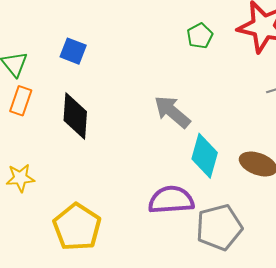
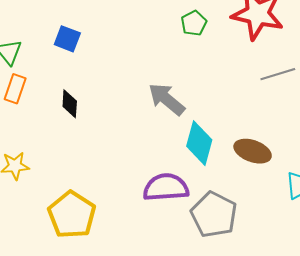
black diamond: (75, 116) -> (70, 104), size x0.6
gray pentagon: (219, 227) -> (214, 215), turned -30

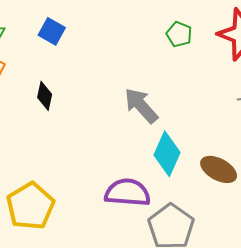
green pentagon: (194, 23) -> (179, 34), turned -30

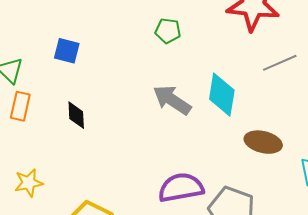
green pentagon: (179, 34) -> (168, 31), moved
cyan diamond: (167, 154) -> (222, 95), moved

